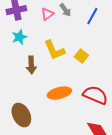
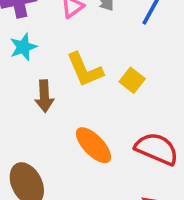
orange ellipse: (59, 93) -> (93, 145), turned 60

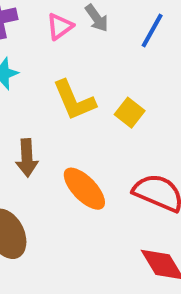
brown arrow: (44, 96) -> (27, 158), moved

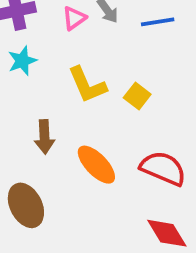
blue line: (152, 30) -> (158, 22), turned 52

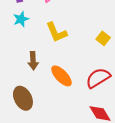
yellow square: (137, 96) -> (103, 38), moved
red semicircle: (163, 168) -> (98, 78), turned -55

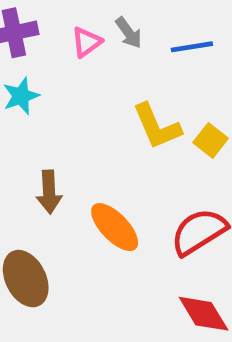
yellow L-shape: (56, 32) -> (157, 126), moved

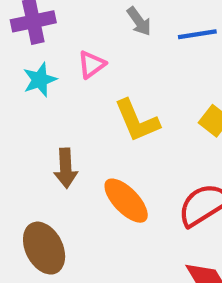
pink triangle: (87, 42) -> (92, 65), moved
yellow L-shape: (157, 126) -> (137, 121), moved

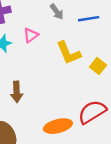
yellow L-shape: (137, 121) -> (69, 53), moved
orange ellipse: (126, 201) -> (58, 126), moved, turned -60

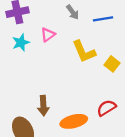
brown arrow: (17, 92) -> (43, 106), moved
red semicircle: (92, 112) -> (106, 108), size x0.7

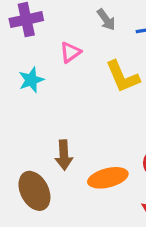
cyan star: (21, 43) -> (31, 80), moved

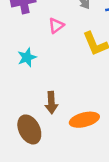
cyan star: (31, 80) -> (27, 57), moved

